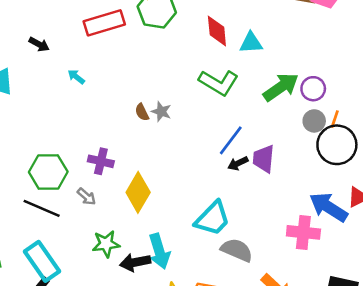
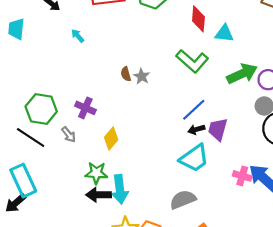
yellow diamond: (138, 192) -> (111, 139), size x0.7
cyan trapezoid: (213, 219) -> (194, 158), moved
pink cross: (303, 232) -> (242, 176), moved, size x0.7
green star: (106, 244) -> (96, 173), moved
gray semicircle: (237, 250) -> (183, 200), turned -55

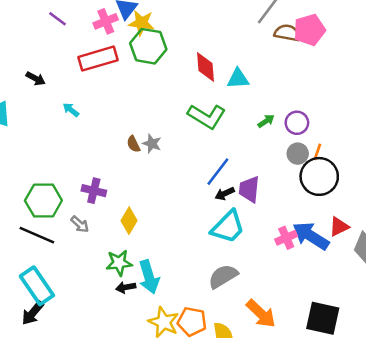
green arrow: (242, 74) -> (266, 121), size x0.5
pink cross: (242, 176) -> (286, 238), turned -30
black arrow: (99, 195) -> (126, 287), size x0.7

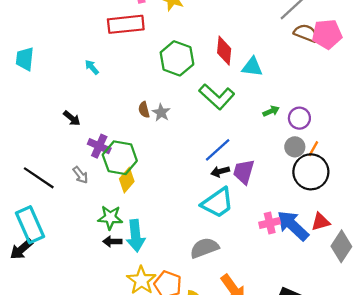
green hexagon: (148, 46) -> (177, 58), moved
black arrow: (36, 79) -> (72, 118), moved
green hexagon: (43, 201) -> (120, 158), moved

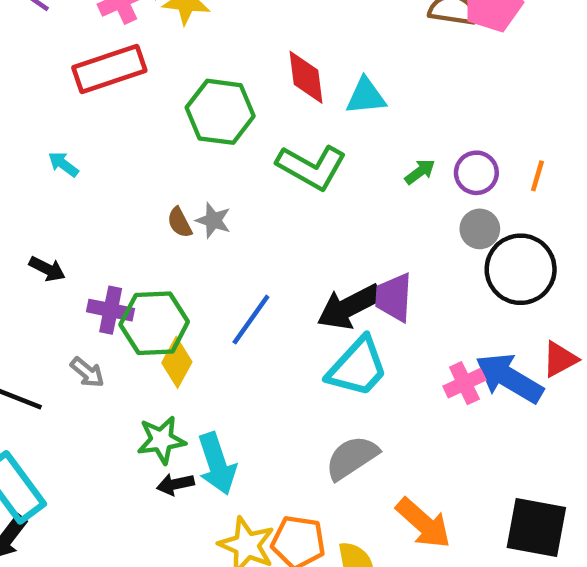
orange line: (313, 149) -> (537, 176), moved
blue line: (218, 150) -> (251, 320), moved
black arrow: (220, 171) -> (349, 307), size x1.8

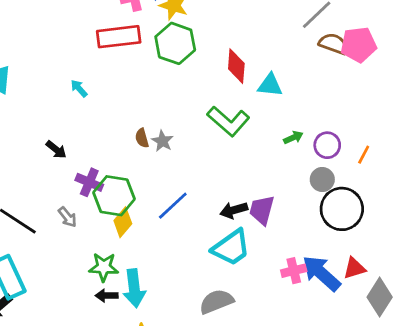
green hexagon: (220, 112) -> (175, 43), moved
black arrow: (349, 307) -> (234, 210), size x0.7

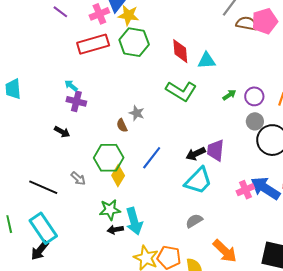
brown semicircle: (142, 138) -> (122, 125), moved
purple cross: (89, 182) -> (76, 101), moved
gray semicircle: (216, 302) -> (194, 221), size x0.7

